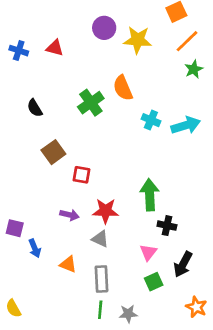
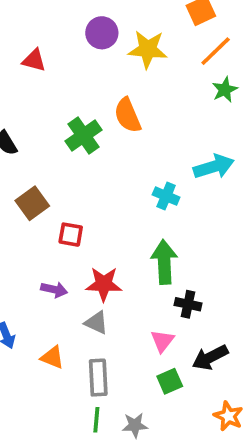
cyan cross: (151, 120) -> (166, 196), moved
black arrow: (183, 264) -> (210, 357), turned 35

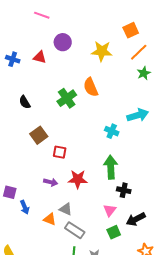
purple circle: (102, 33) -> (63, 42), moved
gray triangle: (96, 323) -> (66, 209), moved
gray rectangle: (98, 378) -> (75, 230), turned -54

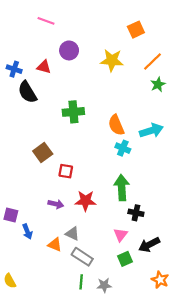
orange square: (131, 30) -> (136, 30), moved
orange semicircle: (91, 87) -> (116, 125), moved
green cross: (67, 98) -> (73, 112), turned 30
black semicircle: (25, 102) -> (27, 92), moved, size x1.5

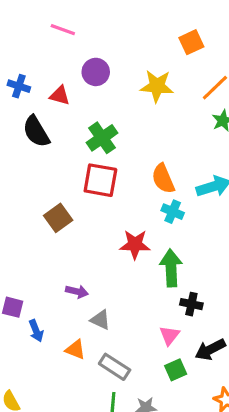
blue cross: (14, 69) -> (19, 86), moved
green cross: (73, 112) -> (102, 138), moved, turned -30
red square: (66, 171) -> (100, 180), moved, size x1.6
red star: (85, 201) -> (135, 244), moved
gray triangle: (72, 234) -> (100, 320), moved

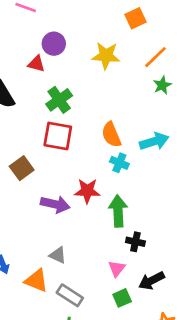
red triangle: (60, 95) -> (36, 64), moved
purple arrow: (77, 292) -> (55, 204), moved, size x1.5
orange triangle: (75, 350) -> (36, 281), size x1.4

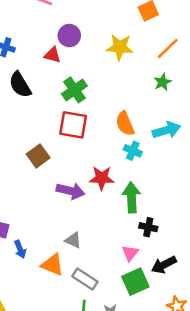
green star: (162, 85) -> (163, 82), moved
green square: (122, 298) -> (135, 282), size x1.5

